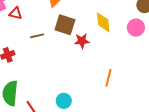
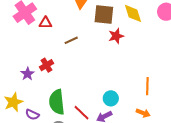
brown square: (65, 25) -> (104, 15), moved
orange line: (108, 78) -> (147, 86), moved

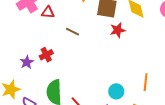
brown line: (71, 40) -> (73, 32), turned 48
cyan circle: (111, 98) -> (116, 91), moved

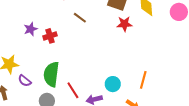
purple star: (27, 62) -> (31, 29), moved

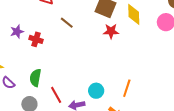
red cross: (50, 36) -> (36, 39), turned 32
green semicircle: (51, 74) -> (35, 78), size x0.7

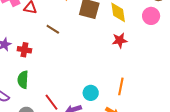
red star: (111, 31) -> (120, 40), moved
green semicircle: (35, 78) -> (23, 80), moved

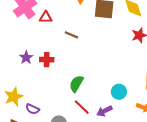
green semicircle: (23, 80) -> (76, 84), moved, turned 36

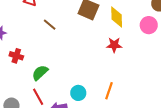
red cross: (47, 60) -> (16, 56), moved

